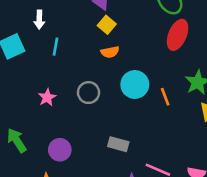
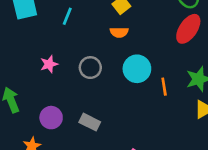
gray rectangle: (118, 144) -> (90, 122), moved

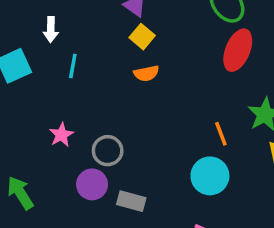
gray circle: (90, 68) -> (108, 151), moved
cyan circle: (137, 69) -> (210, 176), moved
purple circle: (51, 118) -> (92, 184), moved

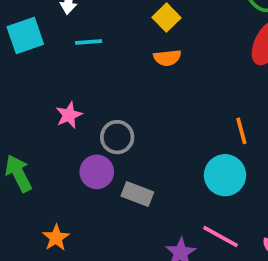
cyan line: (73, 66) -> (89, 42), turned 70

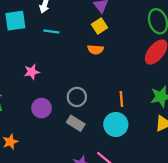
orange line: (241, 131) -> (121, 99), moved
gray circle: (117, 137) -> (77, 97), moved
gray rectangle: (137, 194) -> (76, 123), moved

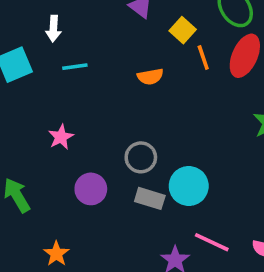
yellow square: (100, 26) -> (183, 30), moved
orange line: (121, 99) -> (203, 58), moved
cyan circle: (116, 124) -> (189, 186), moved

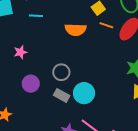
orange line: (203, 58) -> (106, 25), turned -64
orange semicircle: (150, 77) -> (76, 30), size x1.5

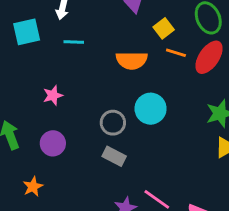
purple circle: (31, 84) -> (53, 143), moved
cyan circle: (84, 93) -> (151, 109), moved

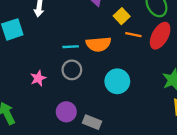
cyan line: (74, 42) -> (71, 47), moved
gray circle: (113, 123) -> (72, 70), moved
purple circle: (53, 143) -> (66, 112), moved

